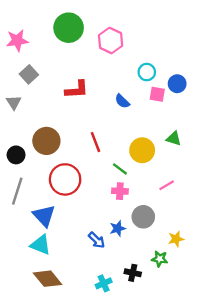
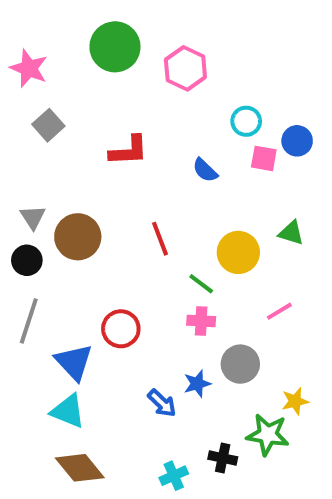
pink star: (17, 41) -> (29, 68), turned 30
gray triangle: (14, 102) -> (33, 217), moved
red circle: (65, 179) -> (121, 329), moved, size x0.7
green star: (160, 259) -> (268, 435), size x1.5

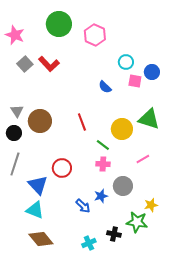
red L-shape: (129, 151) -> (49, 64), moved, turned 50
green triangle: (291, 233) -> (149, 119), size x1.6

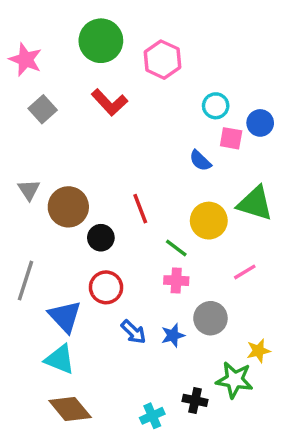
red L-shape: (49, 64) -> (109, 102), moved
blue semicircle: (105, 87) -> (200, 161), moved
black circle: (14, 133) -> (101, 238), moved
blue arrow: (83, 206) -> (133, 332), moved

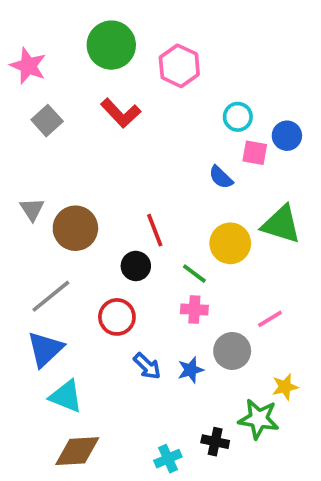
black circle: (101, 238) -> (136, 266), moved
pink line: (245, 272) -> (270, 319), moved
gray line: (25, 281) -> (51, 296), moved, turned 33
blue triangle: (65, 316) -> (45, 349), moved, turned 30
brown diamond: (70, 409) -> (77, 451), turned -54

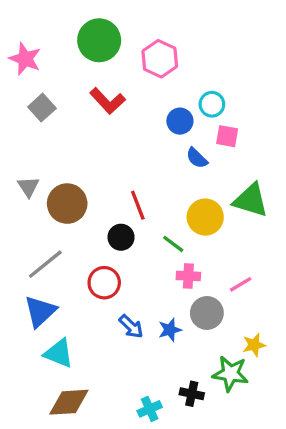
blue circle: (287, 136) -> (180, 121), moved
pink cross: (194, 309) -> (188, 276), moved

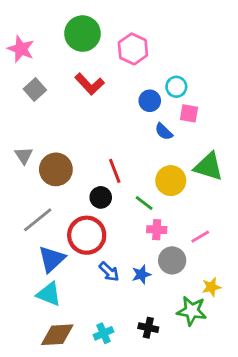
red circle: (104, 283) -> (87, 235), size x1.4
blue triangle: (40, 311) -> (52, 259), moved
black cross: (192, 394) -> (148, 328), moved
cyan cross: (150, 409) -> (104, 333), moved

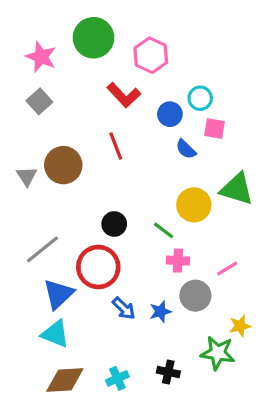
pink star: (21, 49) -> (41, 57), moved
red L-shape: (90, 84) -> (124, 95), moved
brown circle: (56, 169) -> (63, 165), moved
red line: (115, 171) -> (116, 146), moved

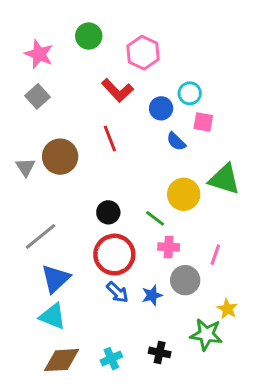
green circle: (94, 38) -> (89, 36), size x0.7
red circle: (98, 267) -> (114, 255), moved
pink line: (227, 269) -> (215, 255), turned -40
yellow star: (240, 326) -> (227, 309), turned -30

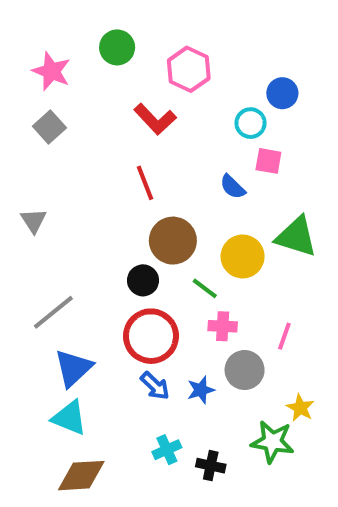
blue circle: (161, 108) -> (282, 93), moved
brown circle: (60, 157) -> (173, 241), moved
cyan cross: (111, 359) -> (167, 450), moved

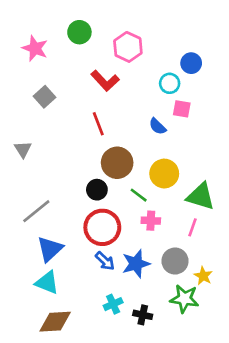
gray square: (49, 127) -> (44, 97), moved
green triangle: (296, 237) -> (201, 196), moved
gray circle: (245, 370) -> (175, 261), moved
blue star: (201, 390) -> (136, 264), size x1.5

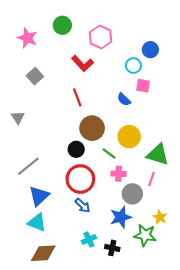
gray circle: (175, 261) -> (132, 194), moved
blue star: (136, 264) -> (121, 217), moved

